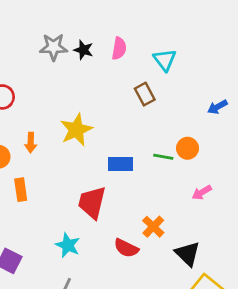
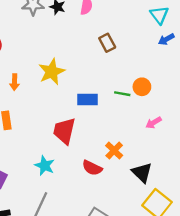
cyan triangle: (165, 60) -> (159, 15), moved
blue arrow: (217, 107) -> (166, 39), moved

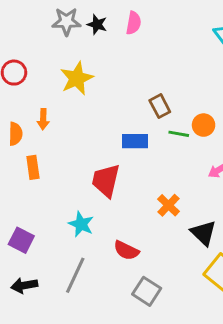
brown rectangle: (107, 43) -> (160, 106), moved
yellow star: (52, 72) -> (77, 78), moved
red semicircle: (92, 168) -> (126, 250), moved

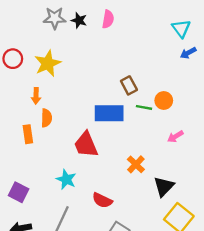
yellow star: (77, 78) -> (48, 63), moved
orange semicircle: (15, 134) -> (46, 118), moved
blue rectangle: (135, 141) -> (109, 113), size x1.4
red trapezoid: (106, 180) -> (86, 145), turned -36
black triangle: (204, 233) -> (164, 186), turned 30

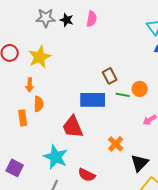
cyan star: (66, 179) -> (56, 157), size x1.4

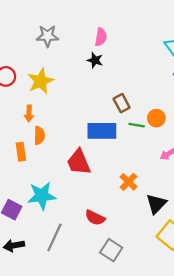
black star: (67, 20) -> (95, 60), moved
cyan star: (56, 157) -> (42, 196), moved, turned -30

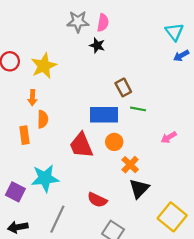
gray star: (47, 36) -> (78, 22), moved
orange circle: (156, 118) -> (114, 142), moved
black triangle: (156, 204) -> (139, 188), moved

